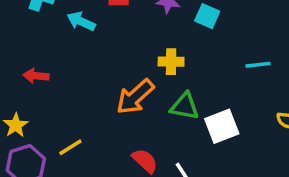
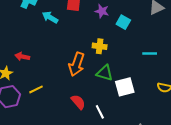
red arrow: (36, 76) -> (22, 57), moved
orange arrow: (135, 97) -> (77, 64), turned -35

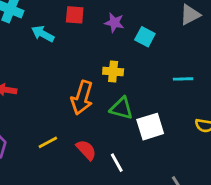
yellow line: (36, 89) -> (48, 142), moved

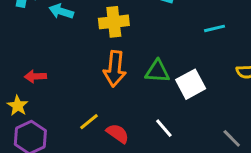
yellow cross: (113, 71) -> (114, 22), moved, size x1.4
red semicircle: (86, 150) -> (118, 133), moved

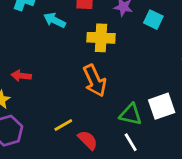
orange arrow: (115, 69) -> (95, 81), turned -40
green triangle: (157, 71) -> (131, 114), moved

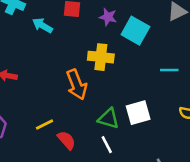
cyan square: (153, 20) -> (135, 31), size x1.5
yellow cross: (101, 38) -> (101, 57), moved

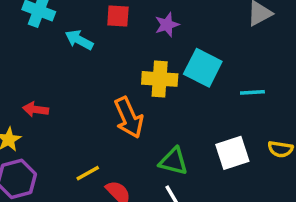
purple star: (108, 17) -> (167, 25), turned -30
cyan square: (135, 31) -> (203, 68), moved
white square: (138, 113) -> (232, 153), moved

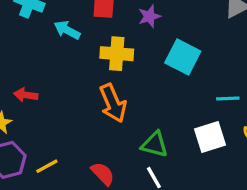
yellow cross: (160, 79) -> (117, 54), moved
cyan line: (252, 92) -> (228, 99), moved
yellow line: (88, 173) -> (47, 166), moved

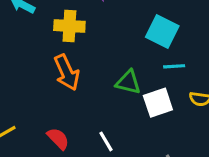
cyan square: (183, 57) -> (162, 31), moved
green triangle: (155, 144) -> (128, 82), moved

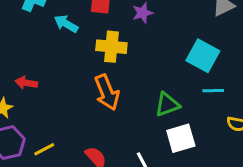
green triangle: (128, 82) -> (167, 105), turned -36
white square: (158, 103) -> (181, 138), moved

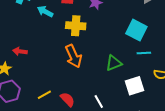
white square: (181, 138) -> (134, 86), moved
yellow line: (44, 149) -> (44, 95), moved

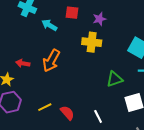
yellow cross: (76, 26) -> (92, 42), moved
orange arrow: (74, 56) -> (51, 61), moved, turned 50

